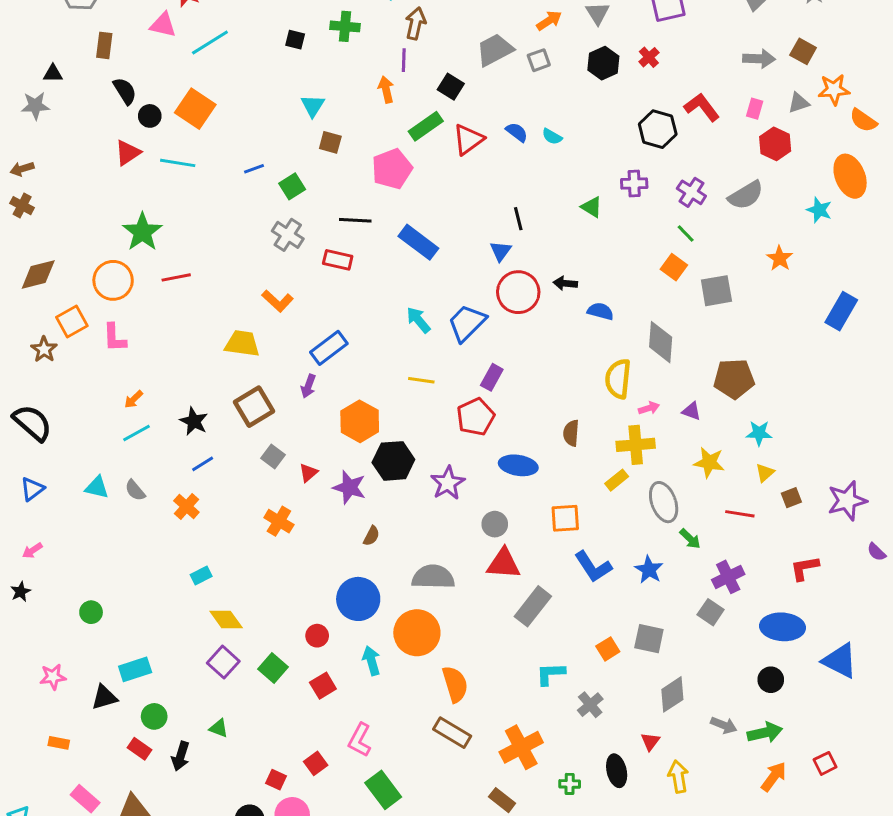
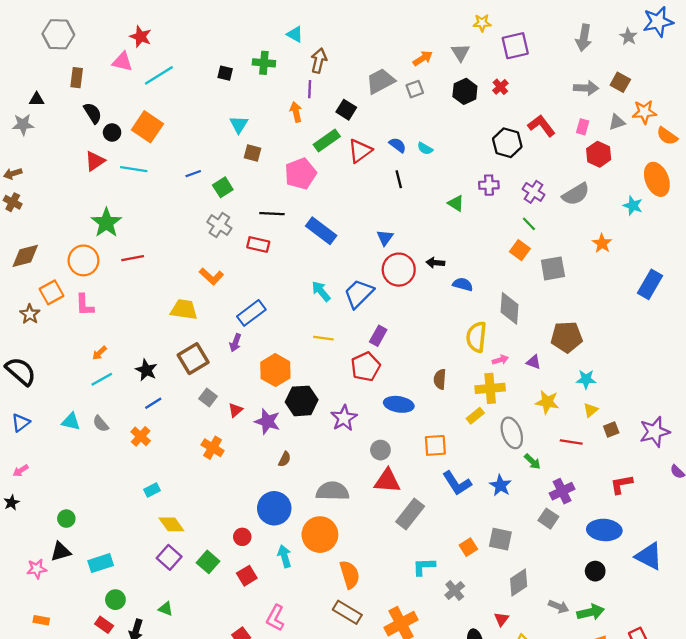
black line: (518, 219) -> (399, 179), moved
black triangle: (104, 697) -> (61, 552), moved

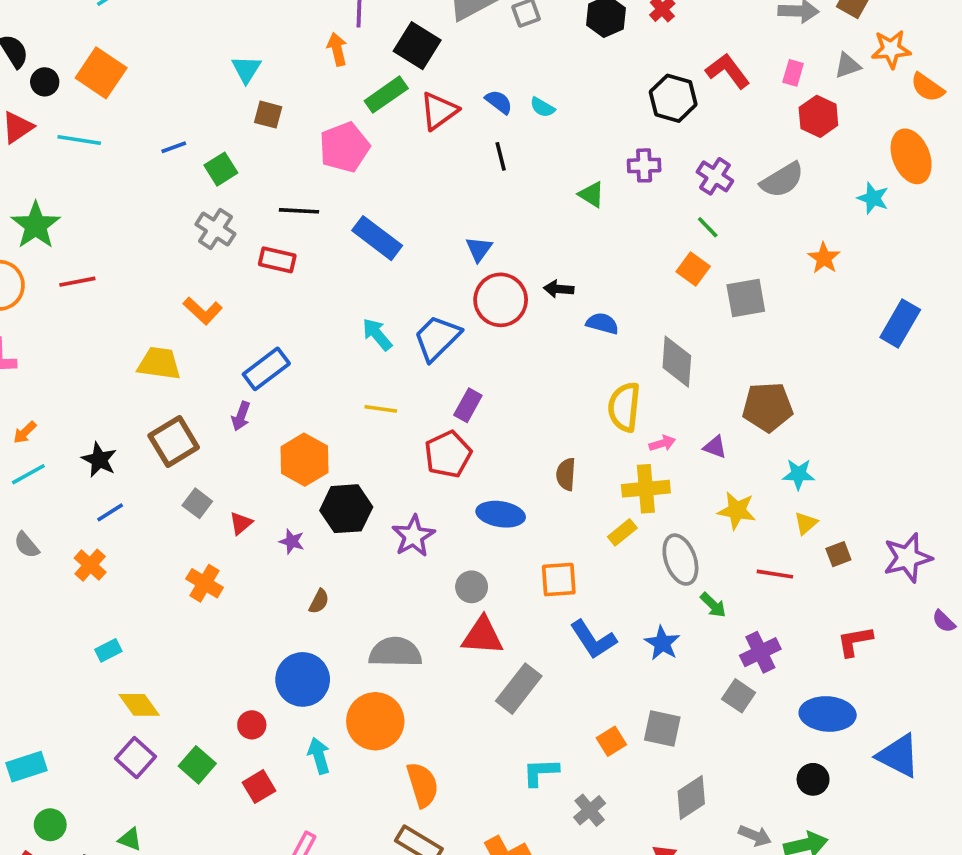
black square: (346, 110) -> (417, 46), size x1.4
purple star: (267, 421) -> (292, 541), size x0.6

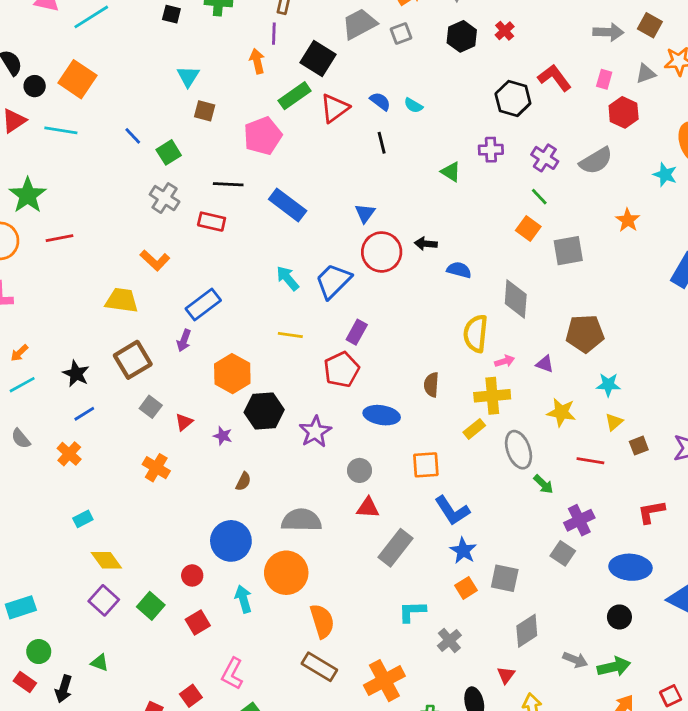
blue line: (174, 147) -> (133, 136), turned 66
red triangle: (482, 636) -> (368, 508), size x0.7
blue star: (662, 643) -> (463, 551), moved

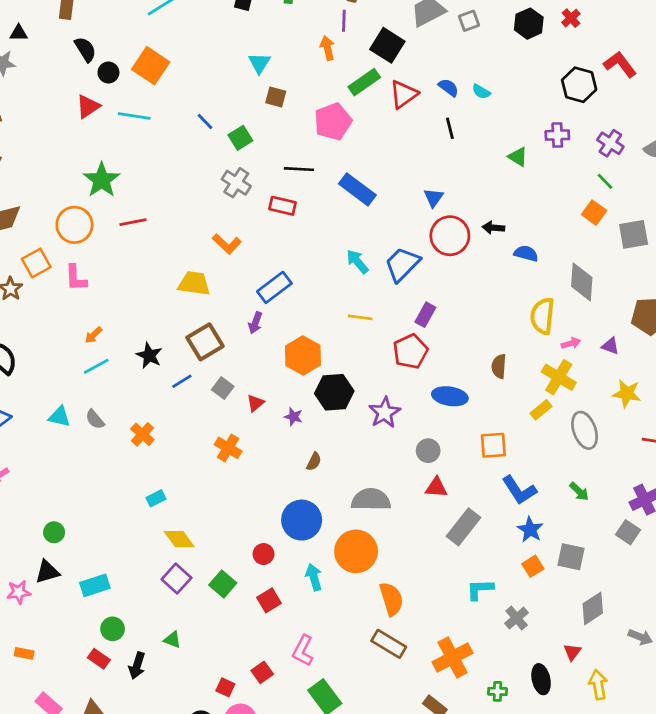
yellow cross: (492, 396) -> (559, 377), turned 36
blue line: (84, 414) -> (182, 381), moved
green arrow: (543, 484) -> (579, 491), moved

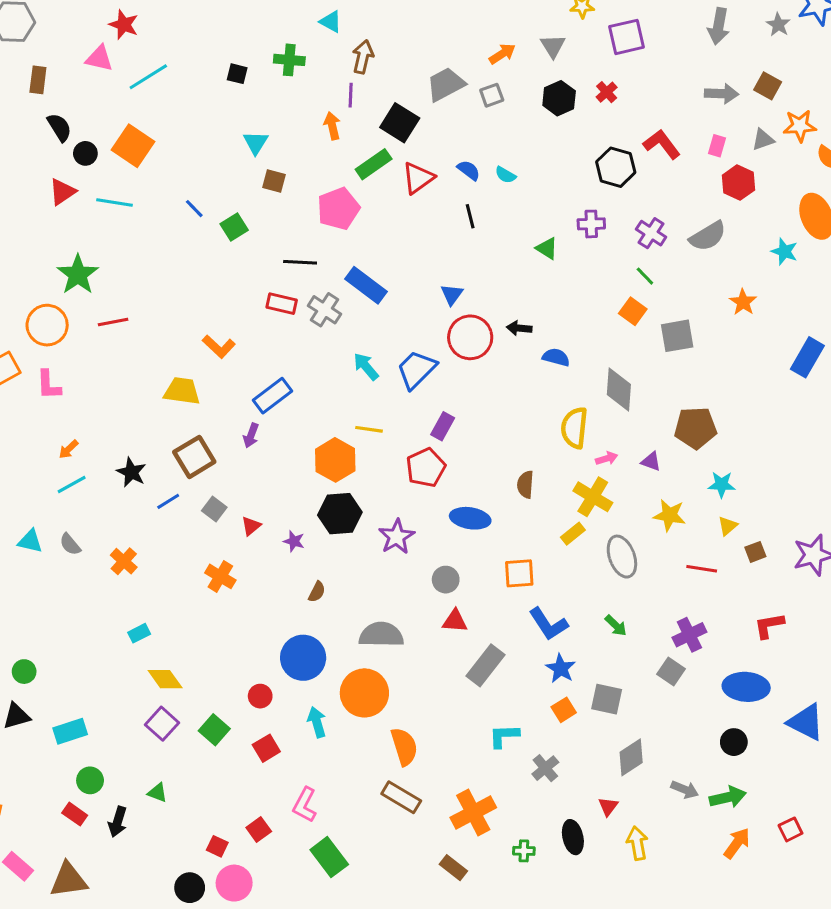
gray cross: (236, 183) -> (325, 310), moved
orange hexagon: (303, 355) -> (335, 460), moved

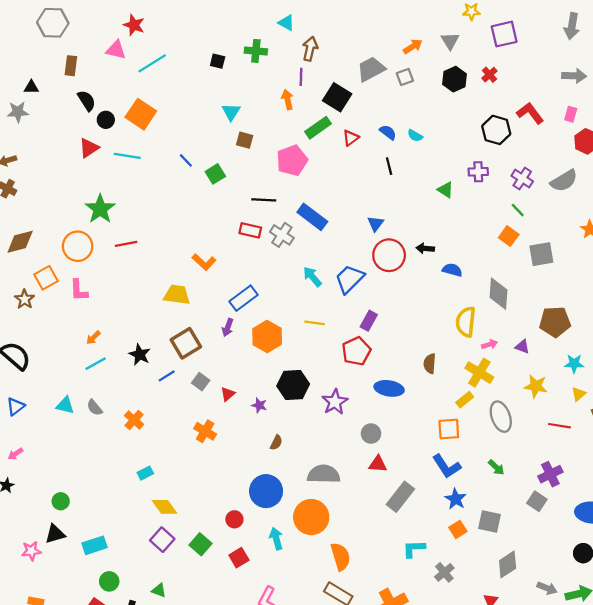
red triangle: (418, 178) -> (351, 138), size x0.7
orange hexagon: (335, 460) -> (267, 336), moved
orange square: (519, 573) -> (449, 429), moved

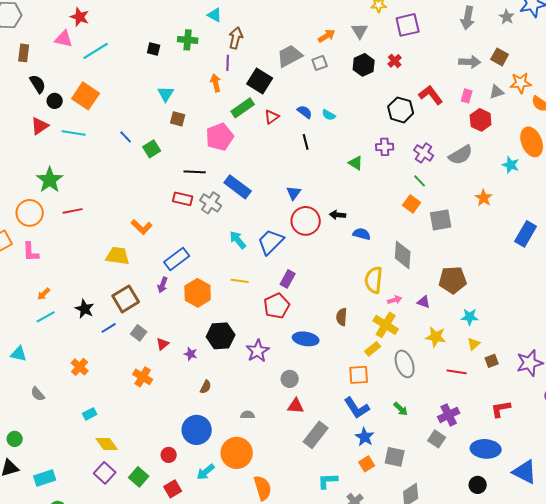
gray semicircle: (95, 408) -> (38, 394), moved
gray semicircle: (324, 474) -> (248, 415), size x0.5
cyan arrow: (276, 538) -> (206, 472), turned -114

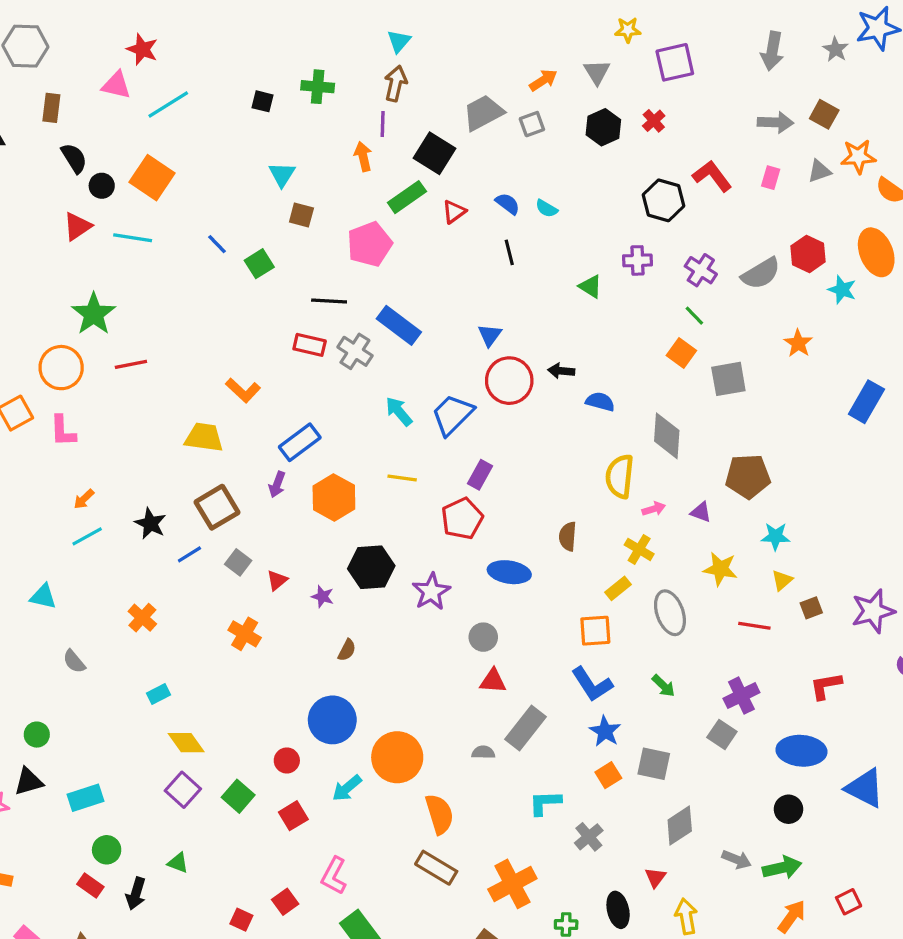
cyan triangle: (215, 15) -> (399, 41), moved, turned 42
red hexagon: (481, 120) -> (808, 254), moved
yellow cross: (386, 325) -> (639, 549), size x0.7
gray semicircle: (248, 415) -> (483, 752), moved

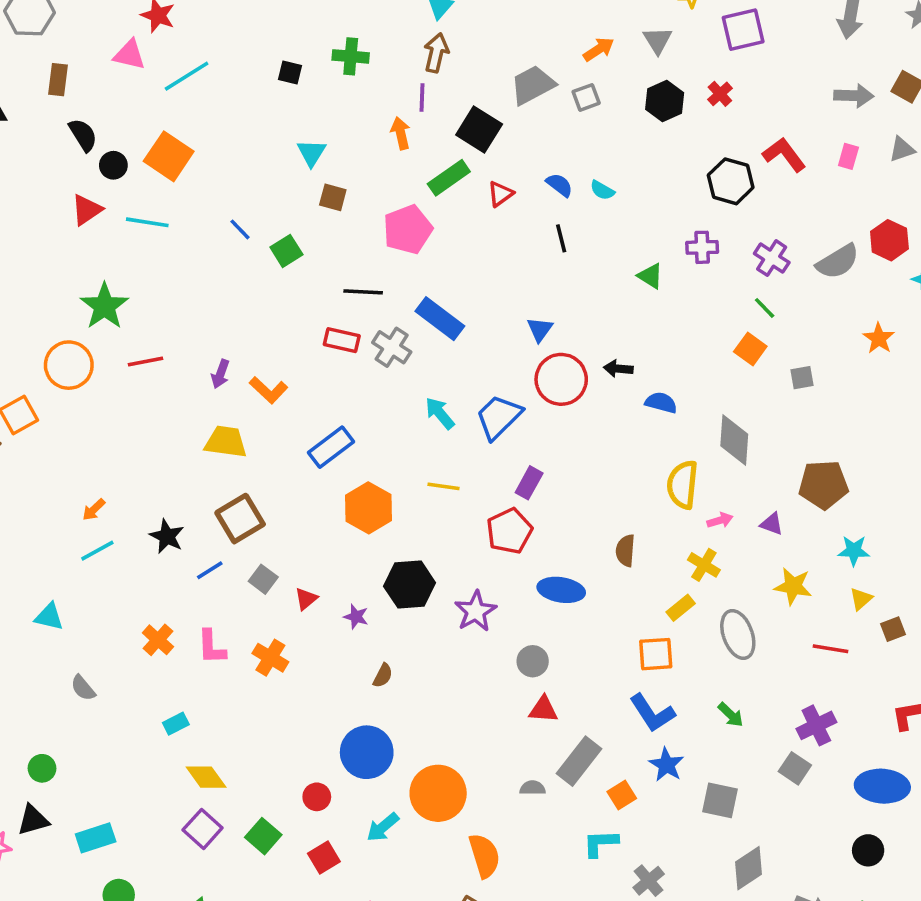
gray square: (728, 379) -> (802, 378), size x0.6
pink L-shape: (63, 431) -> (211, 647), moved
purple arrow: (277, 484) -> (220, 374), moved
orange square: (608, 775) -> (622, 795), moved

